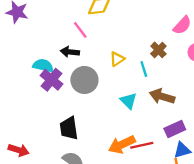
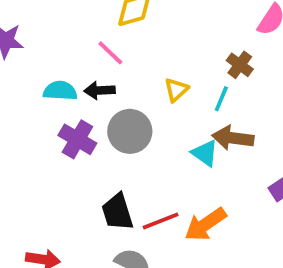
cyan semicircle: (43, 65) -> (60, 91), moved
cyan line: (144, 69) -> (221, 99), turned 49
brown arrow: (162, 96) -> (233, 138), moved
red line: (142, 145) -> (161, 221), moved

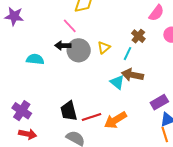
cyan semicircle: (60, 91) -> (35, 59), moved
gray circle: (130, 131) -> (79, 50), moved
purple cross: (77, 139) -> (22, 111), moved

